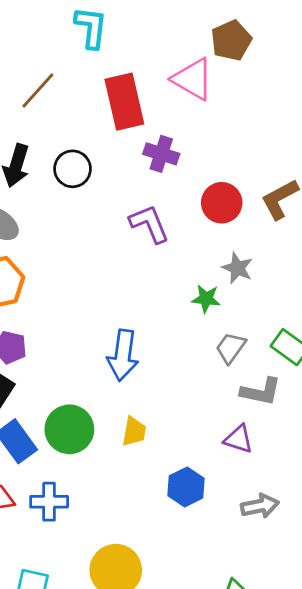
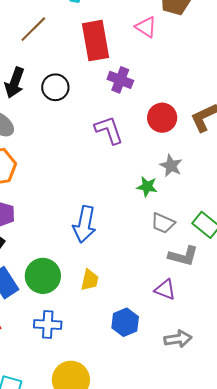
pink triangle: (193, 79) -> (146, 27), size x0.7
gray trapezoid: (231, 348) -> (163, 223), turned -105
blue cross: (49, 502) -> (48, 325), moved

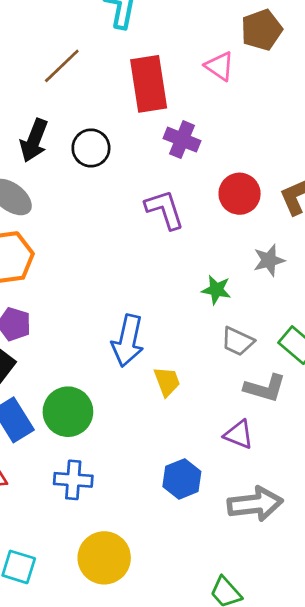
gray star: (171, 166) -> (269, 260), moved, turned 30
yellow trapezoid: (90, 280) -> (167, 382), moved, turned -35
gray arrow: (178, 339) -> (255, 504), size x1.4

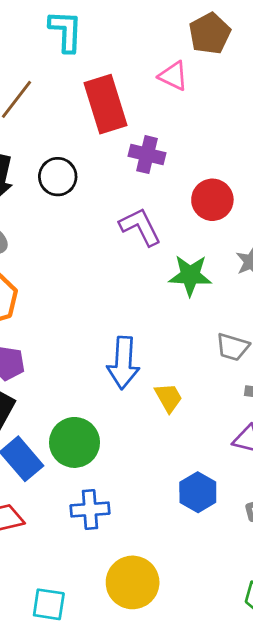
green star: (216, 290) -> (190, 275), moved, size x1.4

